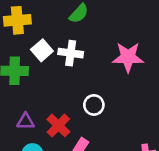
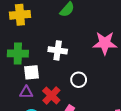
white square: (42, 50) -> (31, 72), moved, turned 35
white cross: (71, 53) -> (58, 50), moved

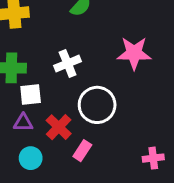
white cross: (58, 50) -> (68, 64), turned -30
white circle: (79, 80) -> (97, 105), size x1.6

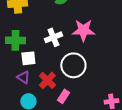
pink star: (134, 53) -> (83, 30), moved
purple triangle: (23, 123) -> (23, 77), turned 32

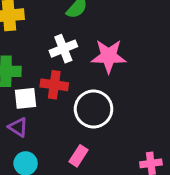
white cross: (53, 37) -> (63, 49), moved
red cross: (47, 80) -> (54, 85), moved, turned -36

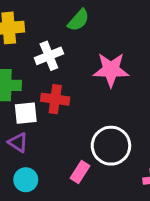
white cross: (63, 49) -> (49, 56), moved
white circle: (94, 109) -> (111, 146), moved

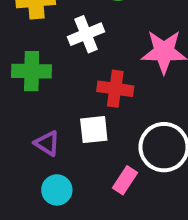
red cross: (55, 99) -> (115, 89), moved
white square: (26, 113) -> (94, 130), moved

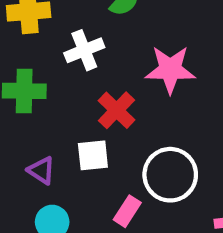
red cross: (115, 89) -> (117, 110), turned 36

